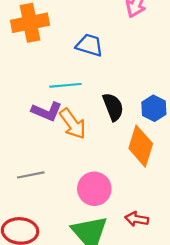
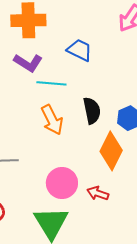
purple L-shape: (47, 111) -> (28, 63), moved
red arrow: (137, 219) -> (98, 193), moved

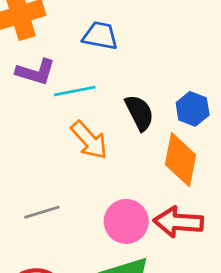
red arrow: (98, 193) -> (178, 222), size x1.6

